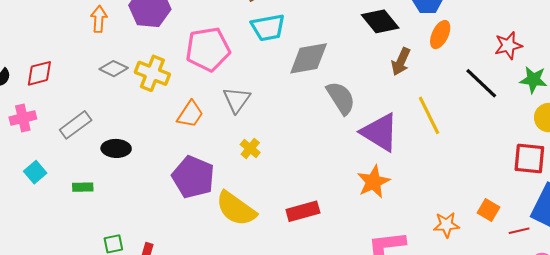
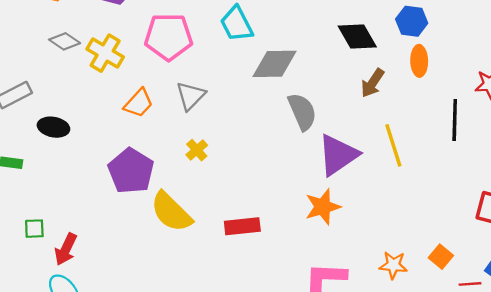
cyan trapezoid: (268, 28) -> (236, 24), turned 64
orange ellipse: (440, 35) -> (419, 61), turned -36
black line: (481, 83) -> (455, 120), turned 39
purple triangle: (380, 132) -> (338, 155), turned 45

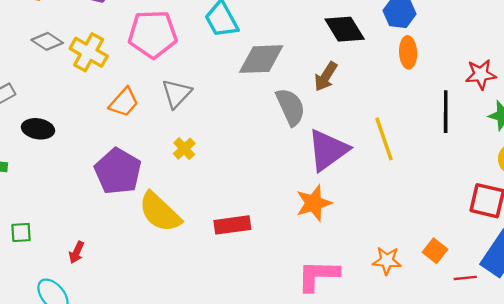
brown arrow: (373, 83) -> (326, 77), moved
red arrow: (66, 249) -> (76, 252), moved, size x0.7

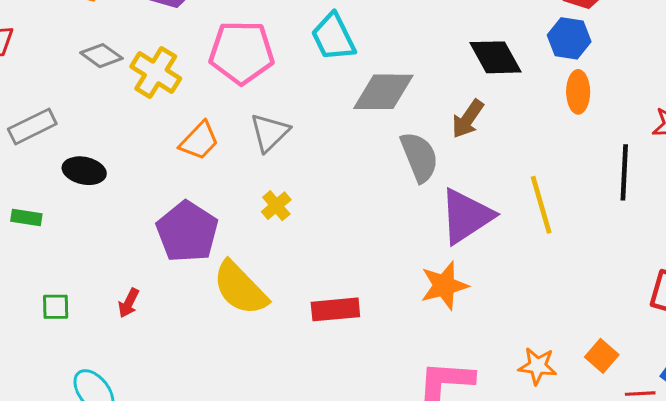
red arrow: (76, 252) -> (129, 303), moved

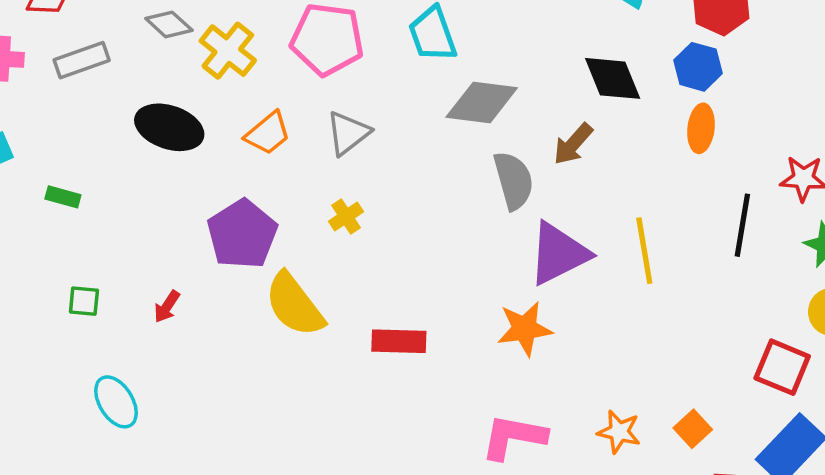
gray rectangle: (32, 126) -> (82, 60), moved
black ellipse: (84, 171) -> (169, 127), moved, size x1.4

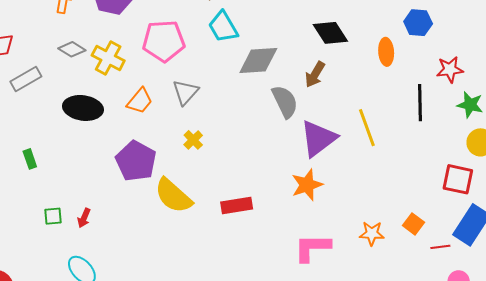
blue hexagon: (698, 67) -> (418, 23), moved
green rectangle: (63, 197) -> (30, 159), turned 66
red arrow: (167, 307) -> (84, 218), moved

